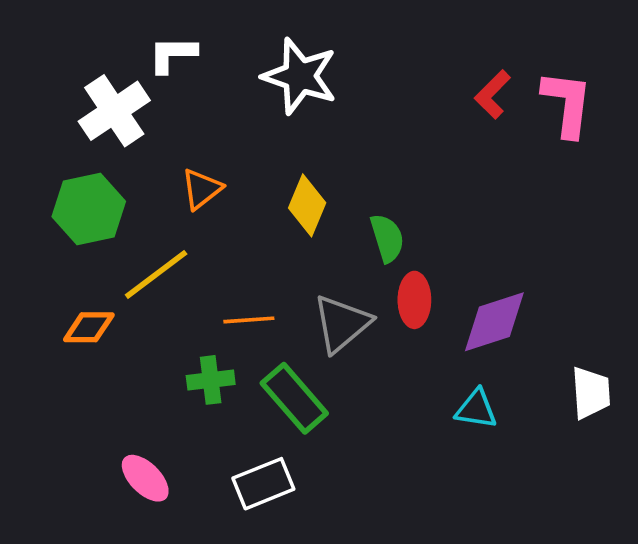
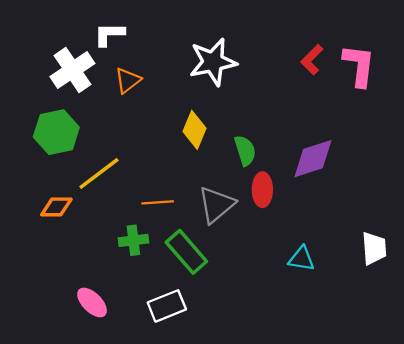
white star: (300, 76) -> (213, 62), moved, turned -30
orange triangle: (202, 189) -> (128, 80), moved
purple diamond: (494, 322) -> (313, 159), moved

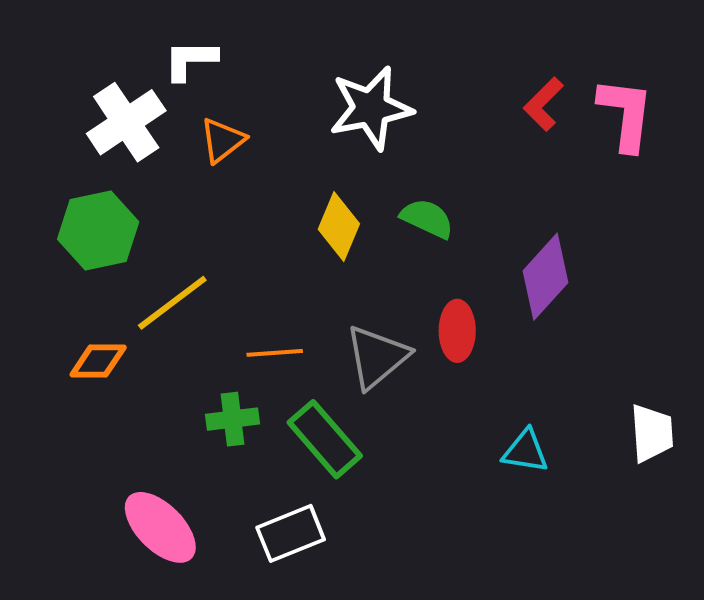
green semicircle: (245, 151) -> (427, 218), moved, turned -48
purple diamond: (313, 159) -> (545, 277), turned -30
pink ellipse: (92, 302) -> (160, 527), size x1.4

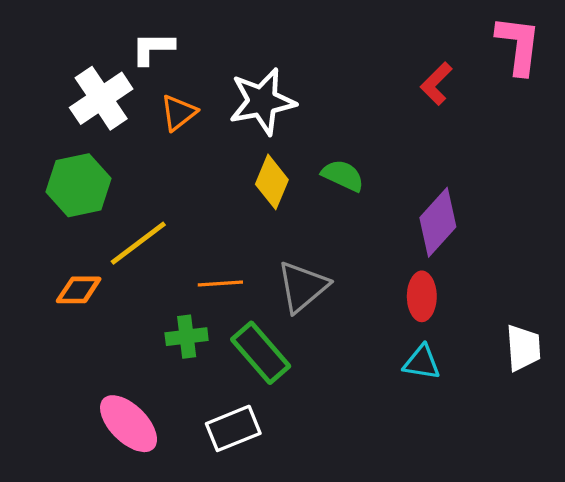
white star: (371, 108) -> (262, 101), moved
pink L-shape: (626, 114) -> (518, 45), moved
red ellipse: (457, 331) -> (422, 296), moved

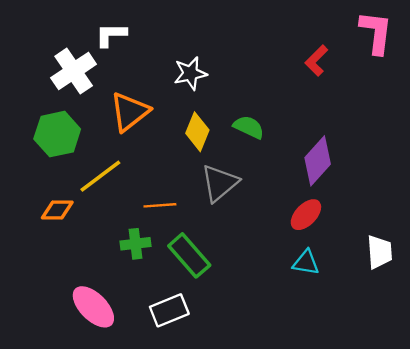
white star: (262, 101) -> (190, 73), size x0.7
orange triangle: (178, 113) -> (130, 112), moved, size x1.5
gray triangle: (303, 287) -> (220, 183), moved
red ellipse: (422, 296) -> (306, 215), turned 44

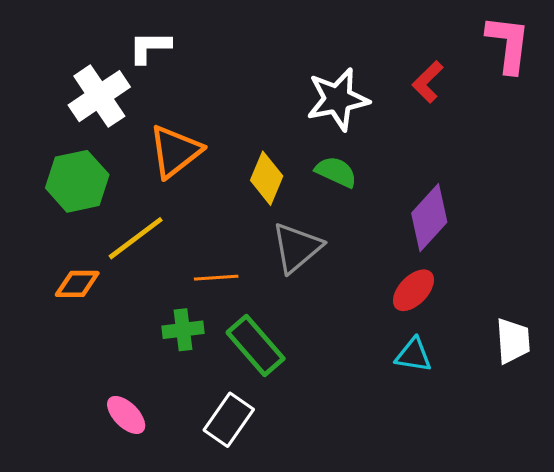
white star: (190, 73) -> (338, 99), moved, size x1.4
pink ellipse: (93, 307) -> (126, 415), size x0.7
white rectangle: (169, 310) -> (229, 420), turned -33

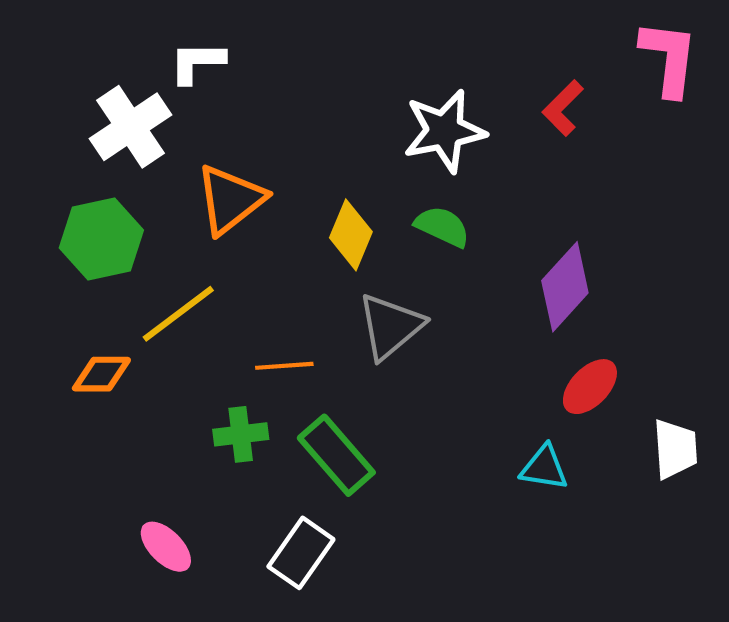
red ellipse: (413, 290) -> (590, 387), moved

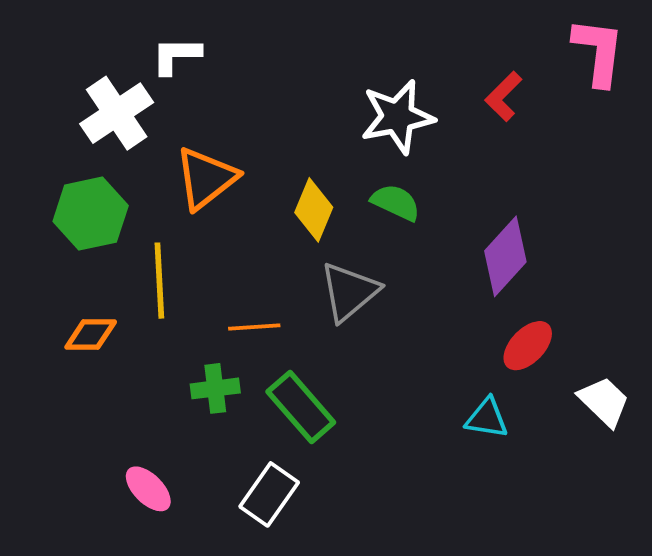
yellow line: (178, 314) -> (159, 281), turned -56
white trapezoid: (675, 449) -> (604, 401), turned -42

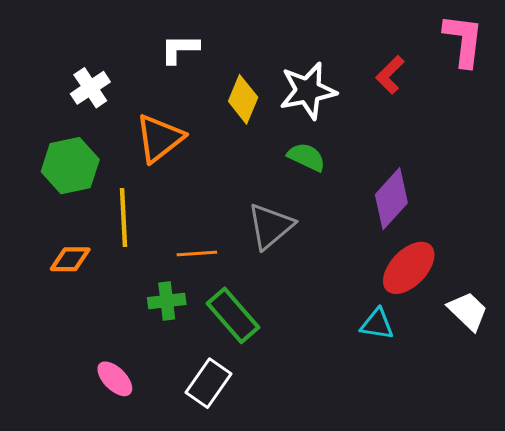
white L-shape: (176, 55) -> (180, 49), moved
white cross: (117, 113) -> (90, 88), size x0.7
yellow diamond: (314, 210) -> (243, 99), moved
red ellipse: (528, 346) -> (409, 268), size x1.4

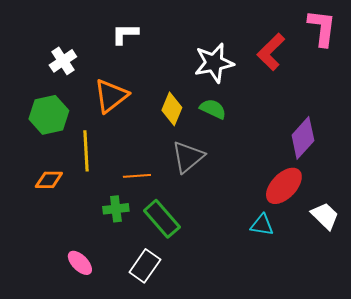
red L-shape: (390, 75) -> (271, 52), size x1.4
yellow diamond: (243, 99) -> (172, 109), moved
purple diamond: (391, 199) -> (303, 138), moved

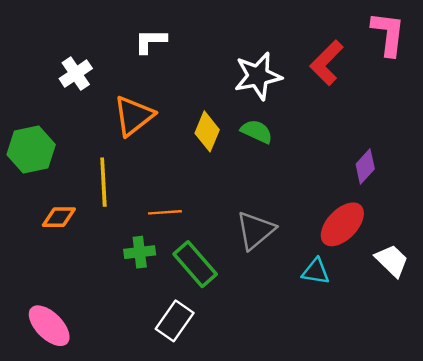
green hexagon: (49, 115) -> (31, 150), moved
purple diamond: (303, 138) -> (365, 166), size x0.7
gray triangle: (188, 157) -> (255, 230), moved
pink ellipse: (80, 263) -> (49, 326), moved, size x1.4

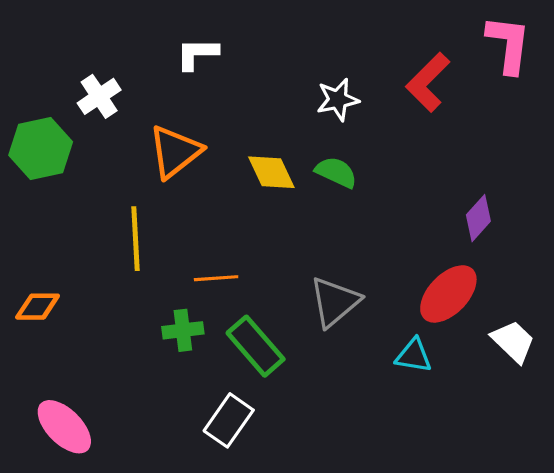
white star: (258, 76) -> (338, 100), size x0.7
yellow diamond: (207, 131) -> (271, 172), turned -48
green hexagon: (31, 150) -> (41, 149), moved
orange diamond: (59, 217) -> (37, 307), moved

